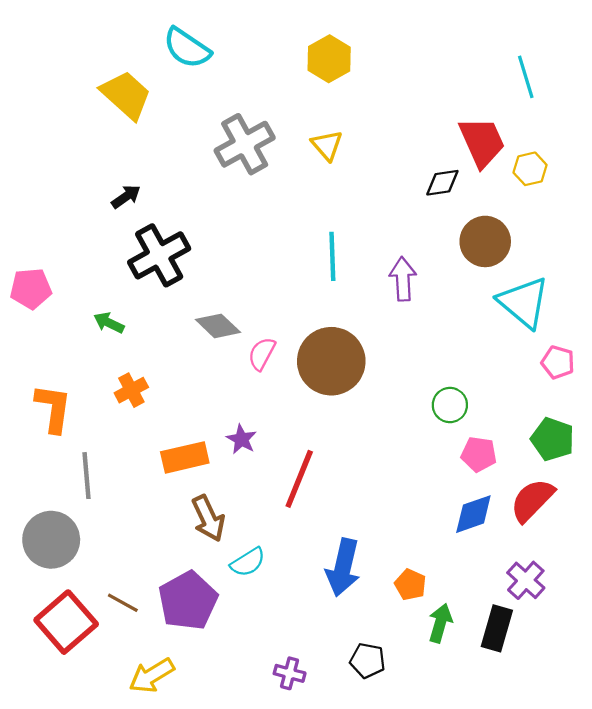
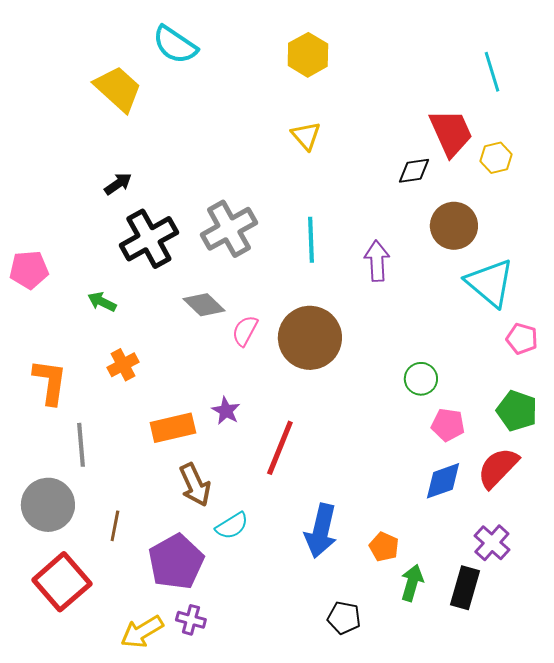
gray cross: (245, 144) -> (229, 229), moved
brown line: (123, 603) -> (115, 526), moved, turned 72
purple cross: (290, 673) -> (191, 620), moved

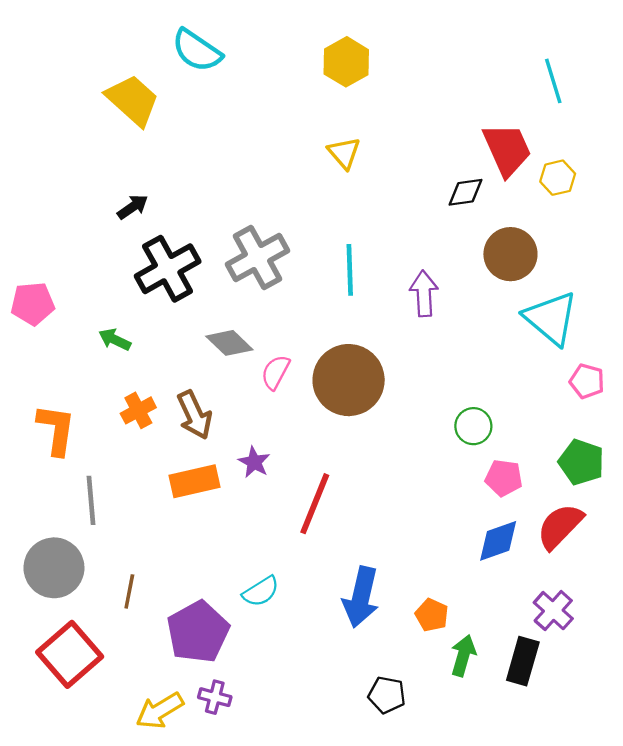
brown arrow: (195, 485) -> (195, 415), moved

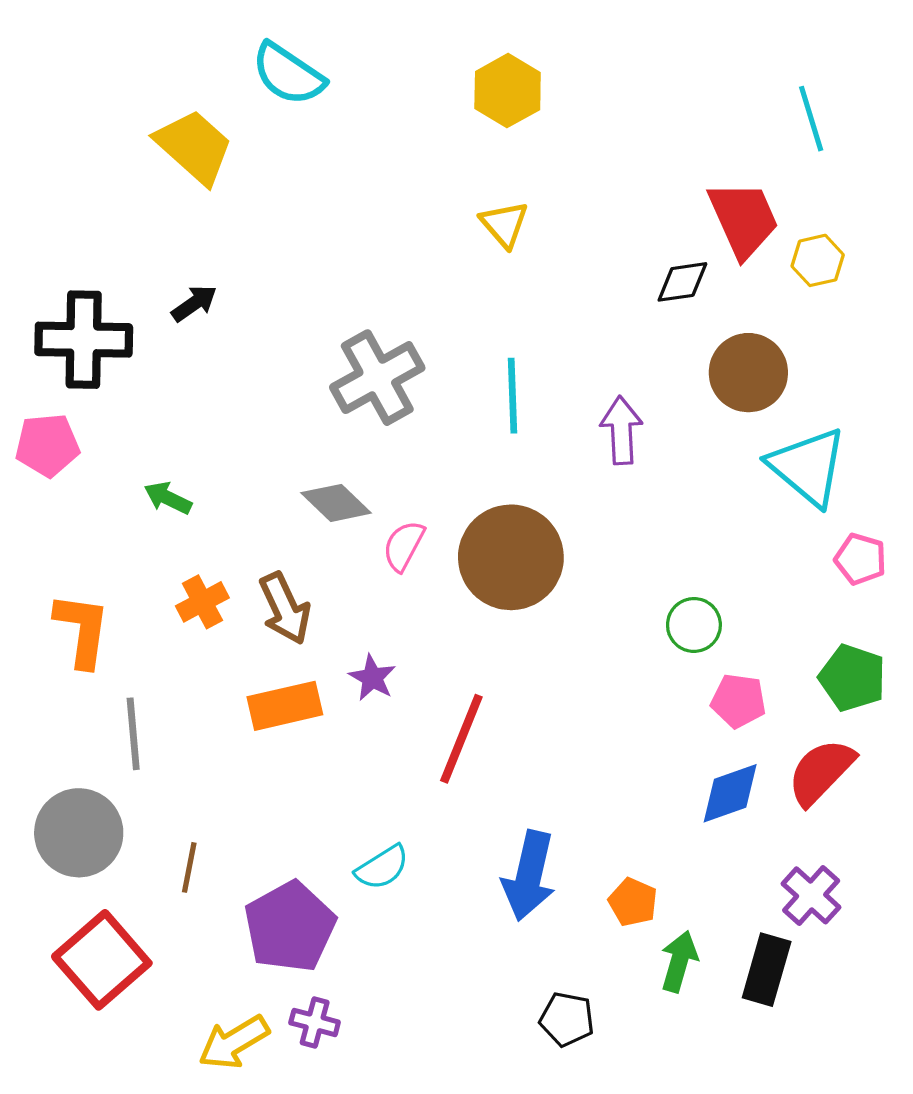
black cross: (168, 269) -> (84, 340), moved, turned 30

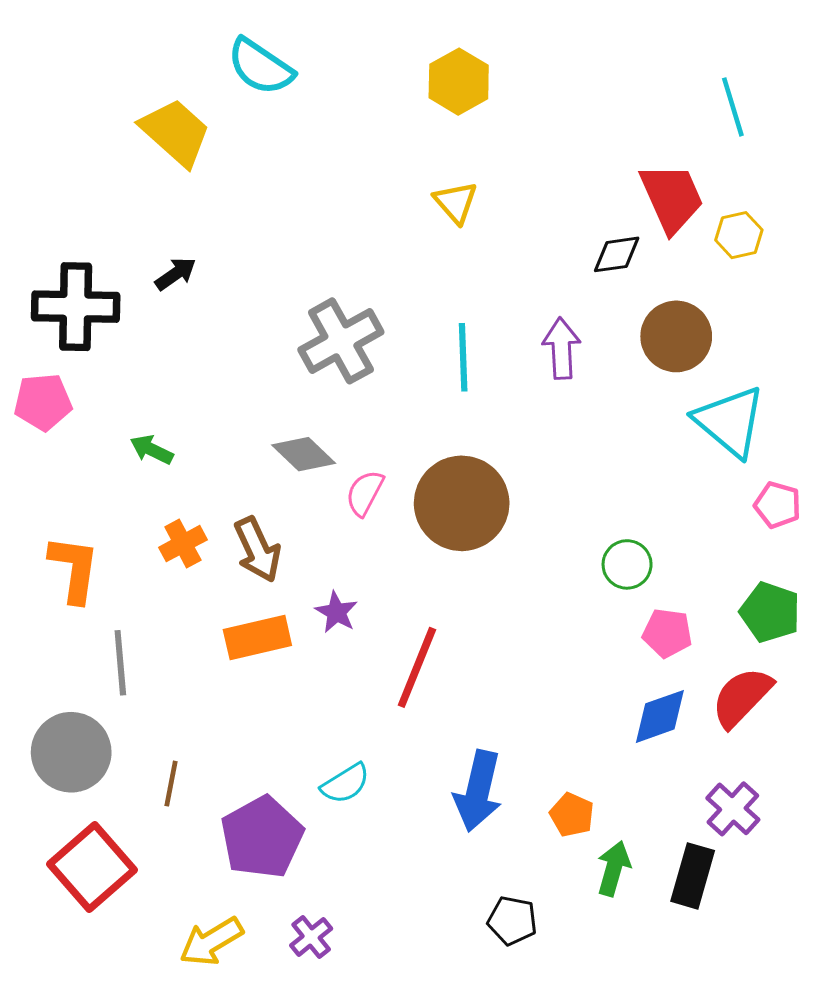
purple arrow: (621, 430) -> (561, 348), moved
purple cross: (315, 1022) -> (311, 937), moved, turned 36

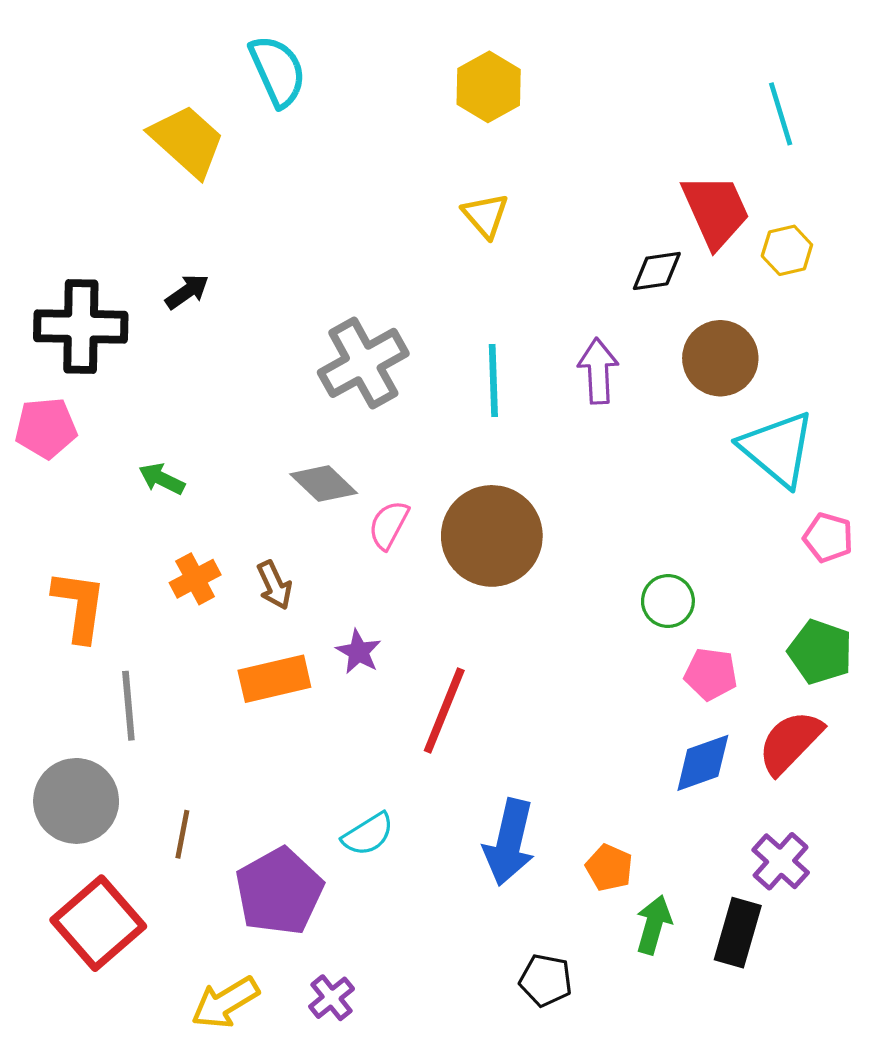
cyan semicircle: (260, 67) -> (278, 71), turned -148
brown arrow: (257, 550) -> (274, 585), size x0.7

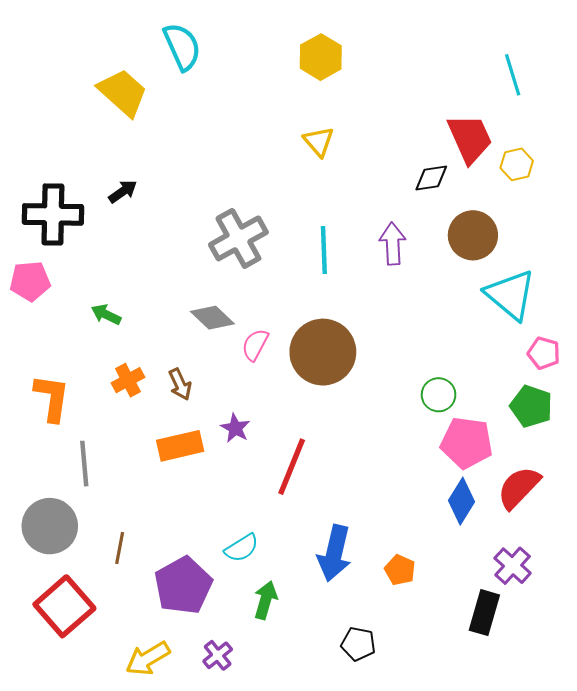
green pentagon: (820, 652) -> (531, 406), moved
pink pentagon: (711, 674) -> (467, 443), size x1.5
blue diamond: (703, 763) -> (461, 501), turned -39
green arrow: (654, 925) -> (266, 600), moved

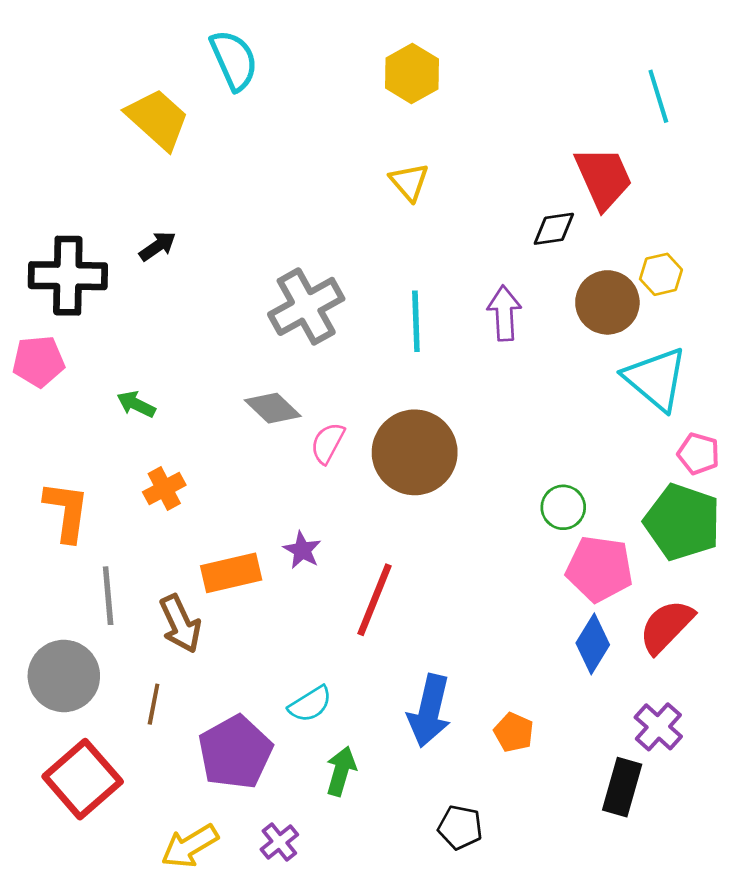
yellow hexagon: (517, 164) -> (661, 274), moved
brown arrow: (180, 384) -> (180, 624), moved, size x1.4
green pentagon: (531, 406) -> (682, 522), size x1.4

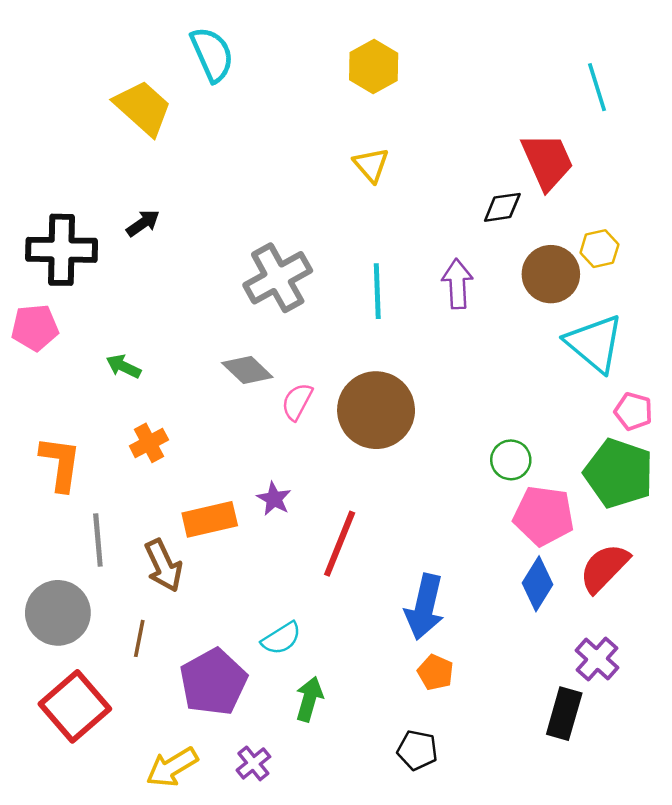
blue arrow: (429, 711) -> (425, 607), moved
orange pentagon: (514, 732) -> (436, 672), moved

